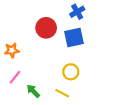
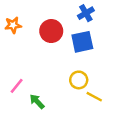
orange star: (12, 50) -> (13, 25), moved
yellow line: (62, 93) -> (94, 97), moved

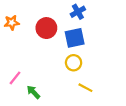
yellow circle: (79, 80) -> (74, 63), moved

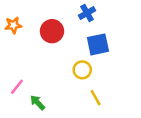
blue square: (75, 38) -> (98, 44), moved
yellow line: (85, 88) -> (96, 98), turned 32

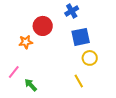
orange star: (13, 25) -> (26, 42), moved
yellow circle: (82, 70) -> (90, 58), moved

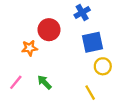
green arrow: (31, 85) -> (44, 82), moved

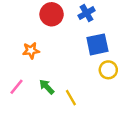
red circle: (49, 30) -> (52, 14), moved
yellow line: (90, 93) -> (71, 98), moved

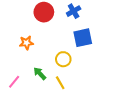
yellow circle: (108, 70) -> (63, 59), moved
pink line: (16, 87) -> (14, 82), moved

